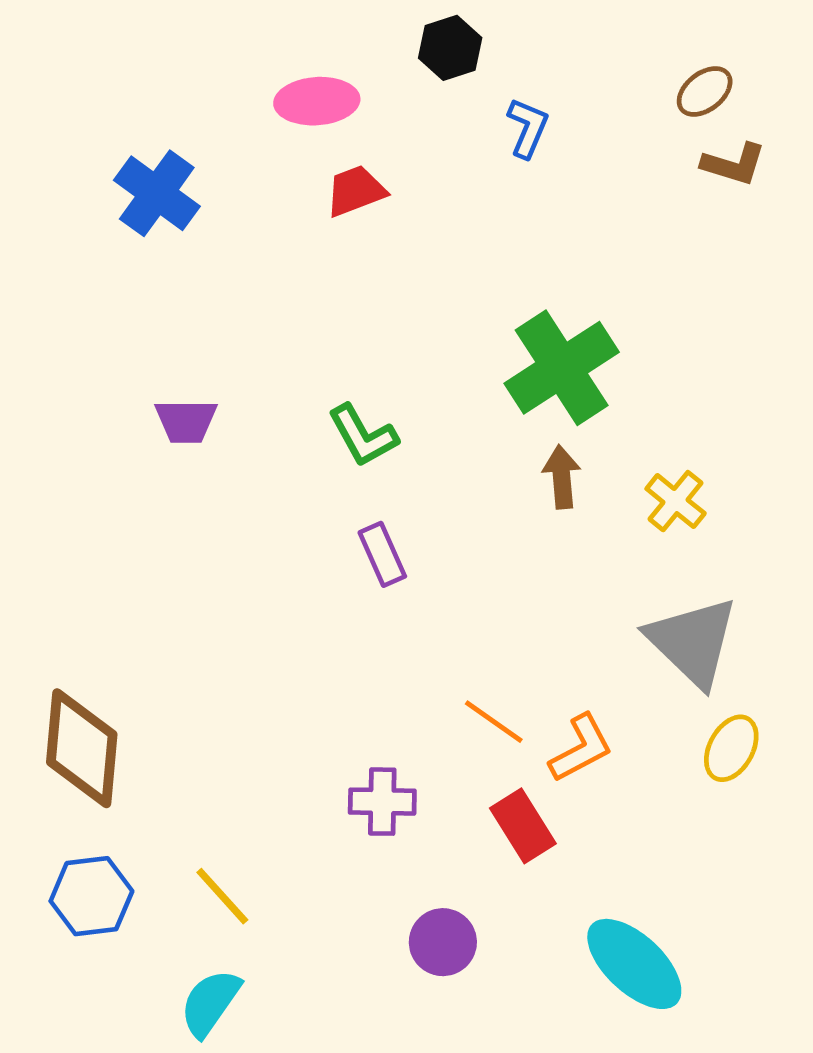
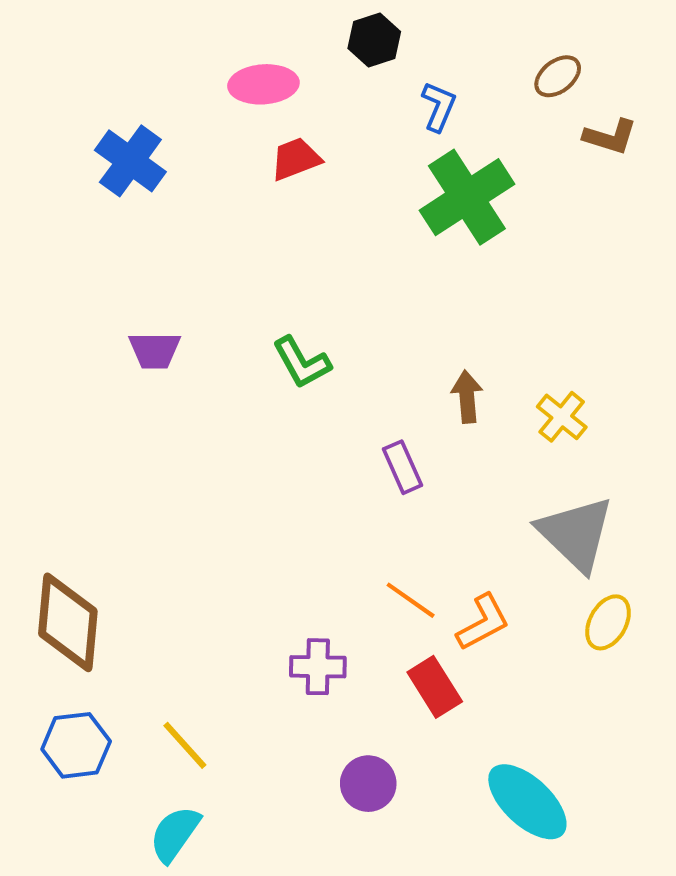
brown ellipse: (705, 91) -> (558, 76), moved
green cross: (562, 368) -> (467, 197), moved
purple rectangle: (382, 554) -> (402, 467), moved

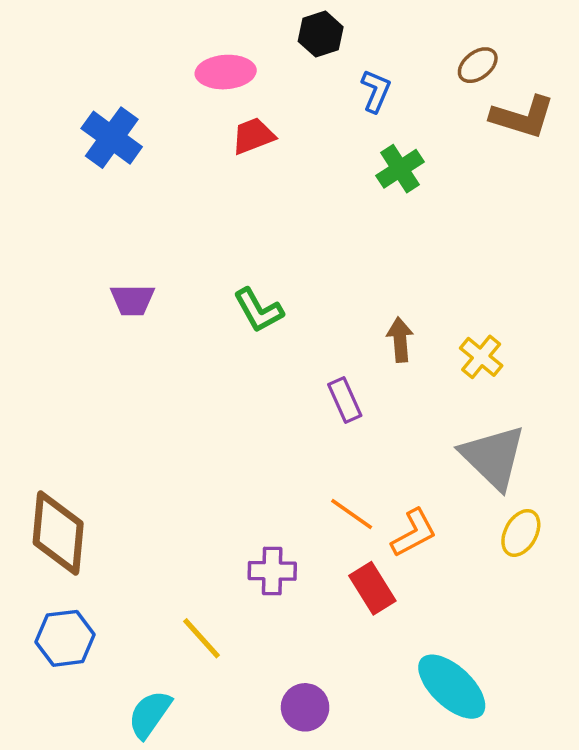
brown L-shape: (610, 137) -> (523, 117), size x1.4
green cross: (467, 197) -> (400, 169), size x0.6
yellow line: (185, 745) -> (201, 638), moved
purple circle: (368, 784) -> (305, 707), moved

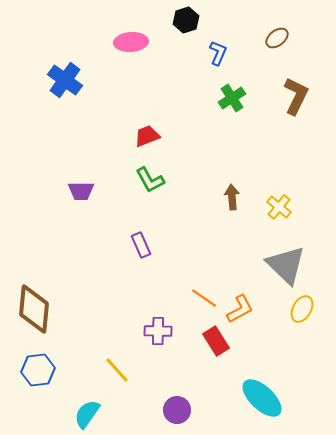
brown L-shape: (523, 117) -> (296, 96), moved, turned -81
red trapezoid: (253, 136) -> (147, 136), moved
purple trapezoid: (132, 300) -> (81, 191), moved
purple rectangle: (345, 400) -> (141, 245), moved

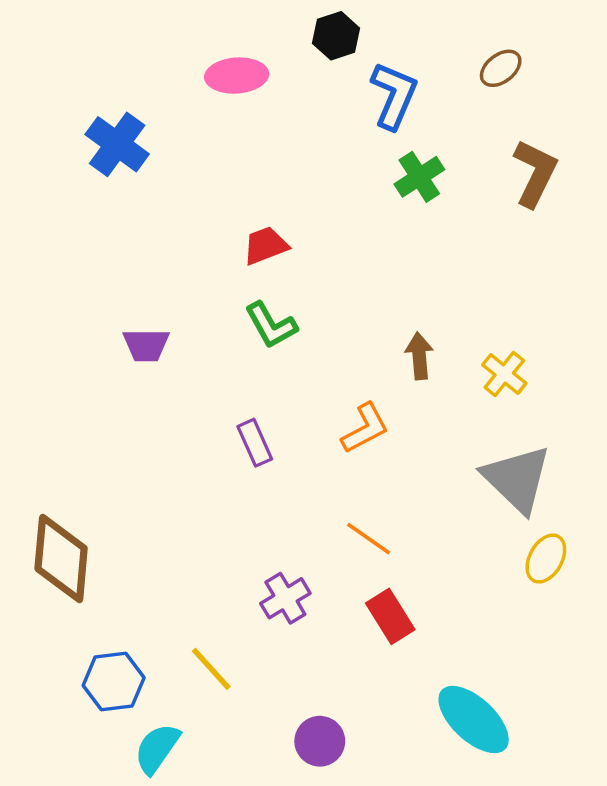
blue L-shape: (218, 53) -> (394, 95), size x1.5
orange L-shape: (240, 309) -> (365, 428), moved
purple cross: (158, 331) -> (285, 598), turned -32
blue hexagon: (38, 370) -> (114, 682), moved

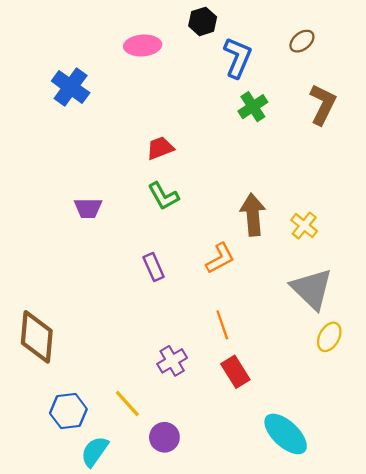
brown arrow: (419, 356) -> (253, 215), size x1.5
orange line: (369, 539) -> (222, 325), turned 36
purple circle: (320, 741) -> (164, 437), moved

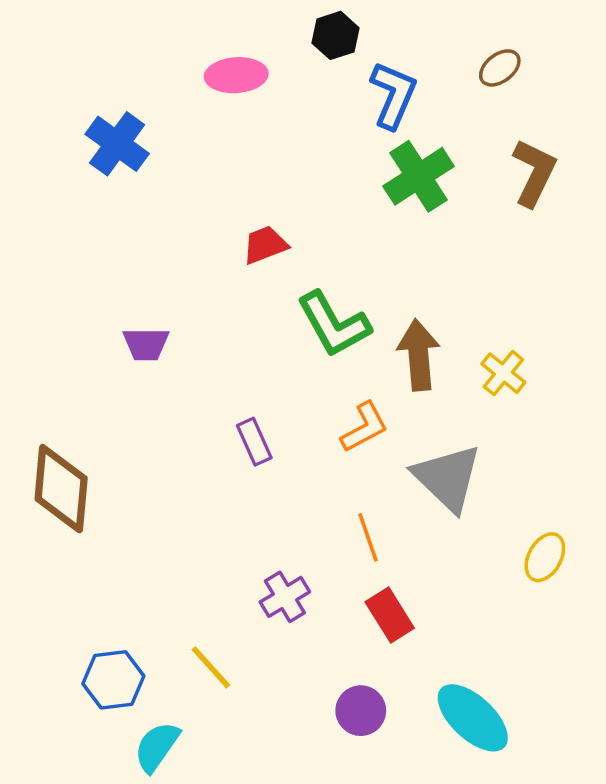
green cross: (253, 107) -> (419, 176), size x1.4
green L-shape: (163, 196) -> (334, 324), moved, size x1.4
gray triangle: (312, 289) -> (447, 478), moved
brown diamond: (37, 337) -> (61, 489), moved
purple circle: (164, 437) -> (361, 711), moved

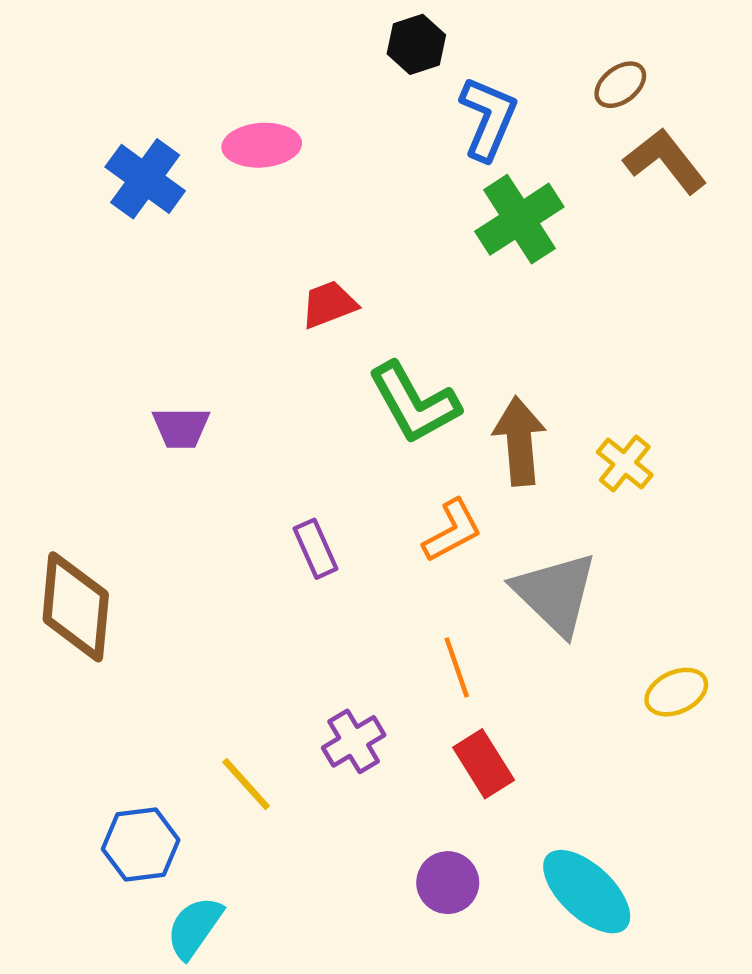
pink ellipse: (236, 75) -> (262, 145), moved
brown L-shape: (534, 173) -> (665, 161), moved, turned -64
yellow ellipse: (545, 557) -> (676, 692), turned 36
yellow line: (211, 667) -> (246, 784), moved

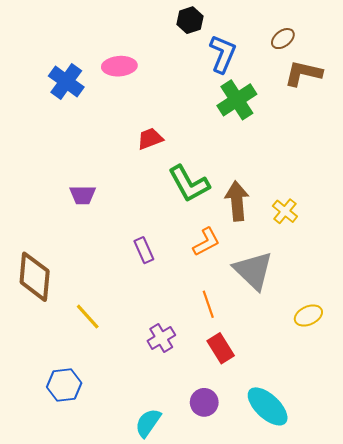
brown L-shape: (665, 161) -> (303, 73), turned -39
yellow line: (246, 784) -> (88, 317), moved
cyan semicircle: (194, 927) -> (148, 423), moved

